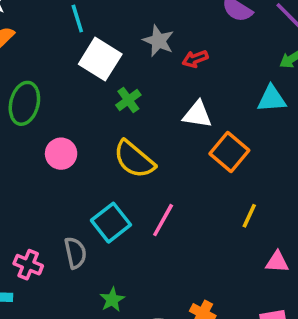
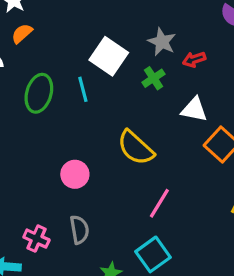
cyan line: (77, 18) -> (83, 89), moved
green cross: (128, 100) -> (154, 78), moved
pink circle: (61, 154) -> (75, 174), moved
cyan square: (111, 223) -> (153, 254), moved

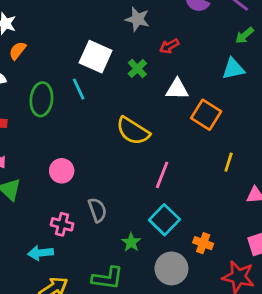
gray star: (162, 42) -> (137, 19), moved
pink circle: (75, 174) -> (62, 171), moved

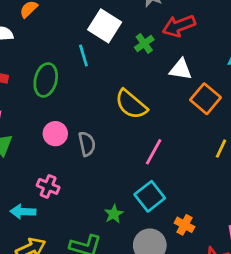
red arrow: (169, 46) -> (179, 26), size x1.6
green ellipse: (41, 99) -> (46, 80), moved
gray semicircle: (97, 210) -> (87, 144), moved

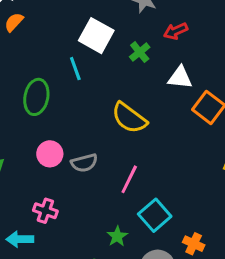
red arrow: (179, 26) -> (176, 31), size x0.7
gray semicircle: (87, 144) -> (84, 163), turned 90
pink line: (154, 152) -> (129, 179), moved

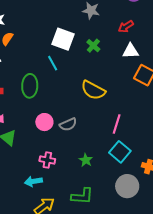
red arrow: (176, 31) -> (126, 26), moved
white triangle: (180, 77) -> (131, 51), moved
pink line: (129, 179) -> (117, 124), moved
green star: (117, 236) -> (86, 160), moved

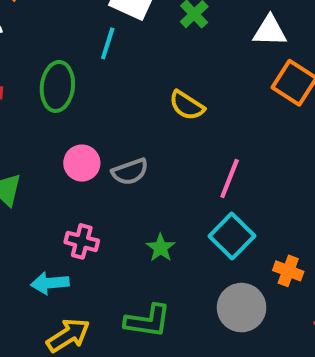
cyan line: (53, 63) -> (108, 43), turned 42
yellow semicircle: (93, 90) -> (187, 105), size x0.7

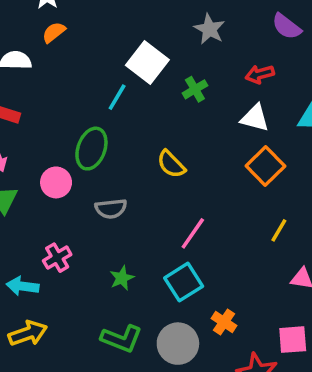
green ellipse: (57, 86) -> (91, 149), moved
pink circle: (82, 163) -> (56, 182), moved
pink cross: (82, 241) -> (57, 258), turned 32
green L-shape: (148, 321) -> (122, 339), moved

